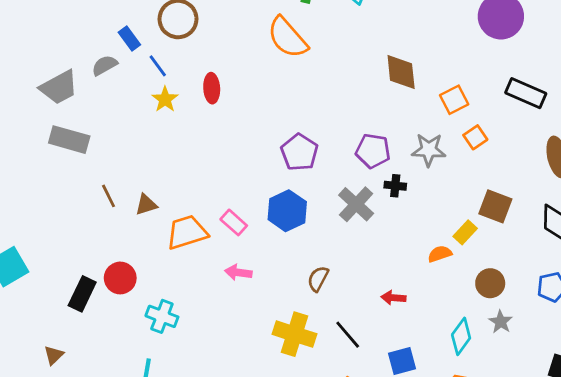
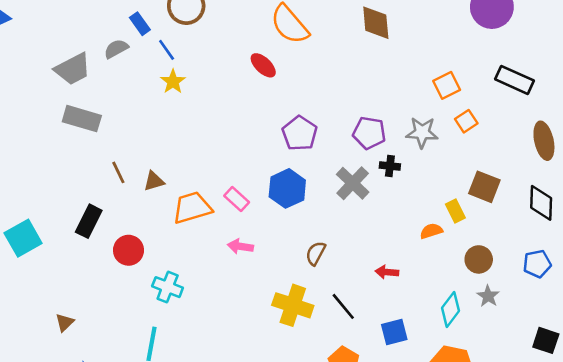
brown diamond: (401, 72) -> (376, 23), moved
red ellipse: (212, 88) -> (263, 65), moved, turned -44
yellow rectangle: (465, 232) -> (455, 211), turned -70
black rectangle: (82, 294) -> (89, 221), moved

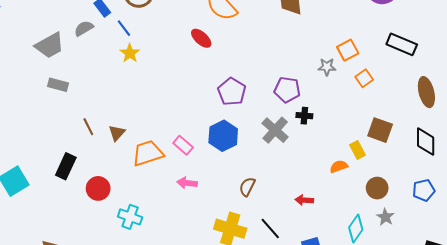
gray rectangle: (82, 119) -> (58, 85), size x0.7
gray star: (422, 132) -> (327, 67), moved, size x0.7
brown triangle: (154, 181) -> (117, 133), turned -30

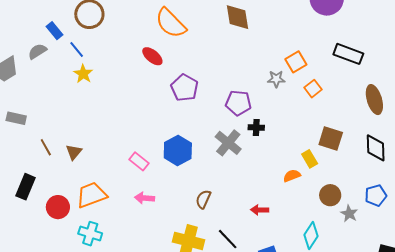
gray rectangle: (58, 85) -> (16, 118), moved
purple pentagon: (232, 92) -> (185, 88), moved
orange trapezoid: (148, 153) -> (91, 195), moved
gray star: (385, 217) -> (349, 214), moved

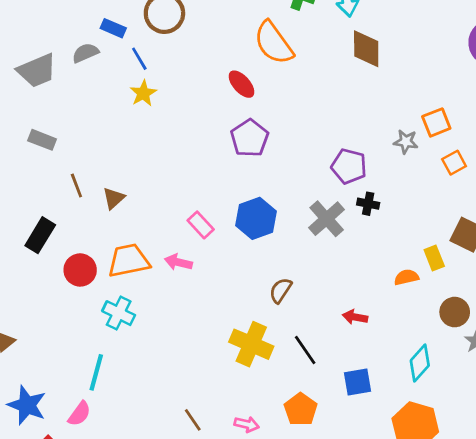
blue rectangle: (54, 31) -> (113, 28), turned -36
purple pentagon: (185, 88) -> (250, 138), moved
pink arrow: (145, 198) -> (178, 262), moved

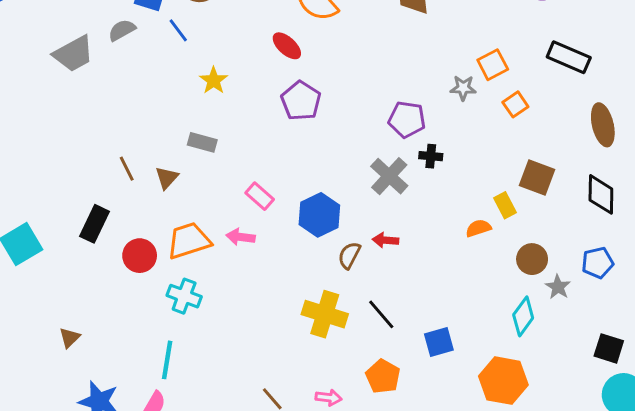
yellow star: (143, 93) -> (214, 80), moved
gray rectangle: (42, 140) -> (202, 142), moved
blue hexagon: (256, 218) -> (319, 215), moved
red arrow: (355, 317) -> (385, 240), moved
cyan diamond: (420, 363) -> (523, 316), moved

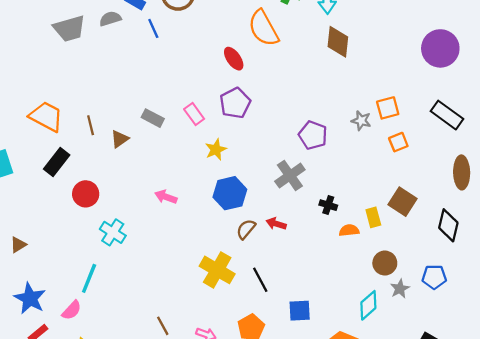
yellow star: (214, 80) -> (216, 150), moved
black cross: (431, 156) -> (328, 205), moved
pink rectangle: (260, 196) -> (194, 114), moved
orange trapezoid: (189, 241) -> (46, 117), moved, turned 33

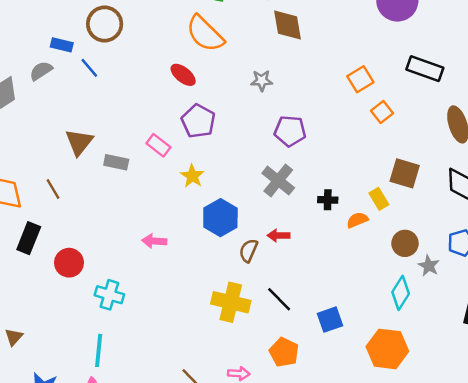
gray star: (361, 121) -> (262, 81), moved
brown triangle: (120, 139) -> (79, 142), moved, size x1.4

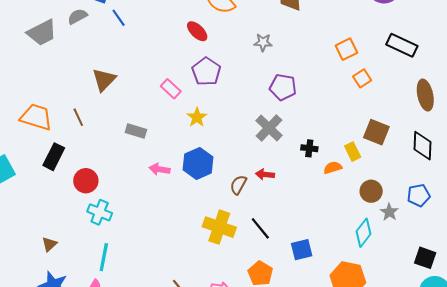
gray rectangle: (116, 162) -> (136, 131), moved
blue hexagon: (220, 218) -> (198, 163), moved
cyan cross: (109, 295) -> (100, 212), moved
brown triangle: (14, 337) -> (49, 244), moved

